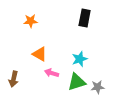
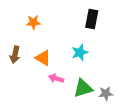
cyan star: (80, 59) -> (80, 52), moved
brown arrow: (14, 79) -> (15, 55), moved

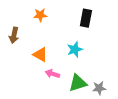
orange star: (33, 22) -> (40, 15), moved
brown arrow: (15, 55) -> (14, 35), moved

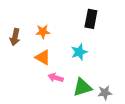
orange star: (40, 15) -> (43, 32), moved

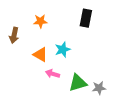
orange star: (43, 32) -> (40, 21), moved
cyan star: (79, 52) -> (63, 50), moved

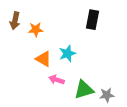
orange star: (40, 21) -> (36, 29), moved
brown arrow: (14, 35) -> (15, 21), moved

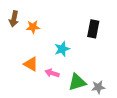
black rectangle: (93, 20) -> (93, 29), moved
orange triangle: (43, 59) -> (31, 64), moved

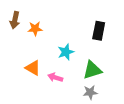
green triangle: (77, 82) -> (92, 70), moved
gray star: (98, 87) -> (90, 92), moved

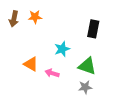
orange star: (35, 29) -> (35, 17), moved
green triangle: (92, 70) -> (87, 66), turned 36

